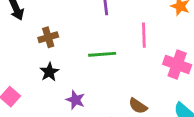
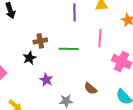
brown cross: (48, 37) -> (40, 41), moved

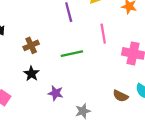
brown cross: (40, 41) -> (31, 45), moved
brown semicircle: (91, 88) -> (120, 96), moved

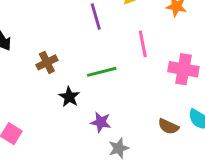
black star: (31, 74) -> (69, 97), moved
purple star: (56, 93) -> (101, 122), moved

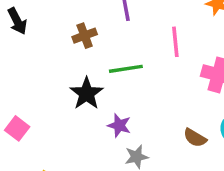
brown cross: (47, 62) -> (85, 36), moved
black star: (69, 97) -> (87, 93), size x1.4

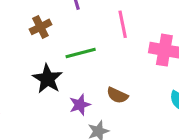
purple star: (119, 125) -> (80, 105), turned -30
brown semicircle: (195, 138) -> (117, 95), moved

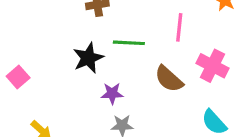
brown semicircle: (117, 95) -> (169, 79), moved, size x1.4

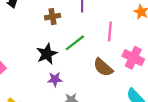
green line: (129, 43) -> (75, 43), turned -40
purple star: (112, 93) -> (55, 79), moved

